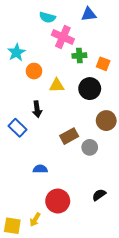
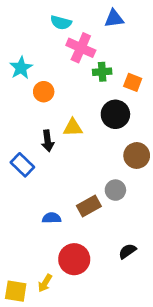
yellow triangle: (57, 85) -> (73, 128), moved
brown rectangle: (69, 136) -> (89, 206), moved

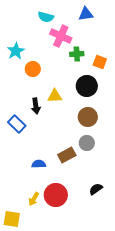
brown circle: (137, 155) -> (88, 117), moved
yellow arrow: (45, 283) -> (34, 199), moved

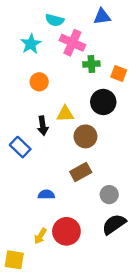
cyan star: (16, 51) -> (31, 44), moved
brown circle: (88, 117) -> (85, 136), moved
gray circle: (87, 143) -> (109, 195), moved
brown rectangle: (67, 155) -> (81, 172), moved
black semicircle: (96, 189) -> (114, 224), size x1.5

